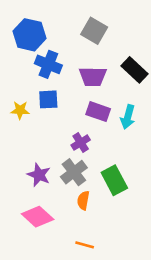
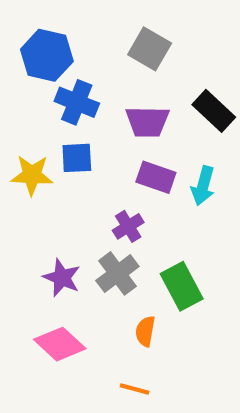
yellow star: (20, 110) -> (32, 175), size x1.4
orange semicircle: (83, 200) -> (145, 331), moved

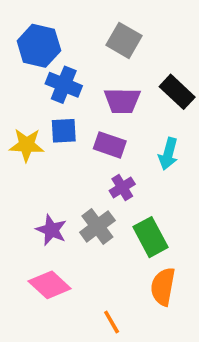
purple rectangle: (156, 177) -> (110, 145), moved
purple cross: (128, 226) -> (122, 187), moved
orange semicircle: (145, 331) -> (163, 287), moved, size x1.5
orange line: (135, 389) -> (112, 322), turned 45

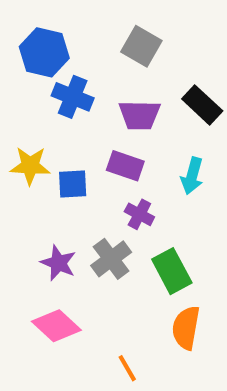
blue square: (64, 131) -> (73, 184), moved
purple cross: (122, 187) -> (139, 214), turned -30

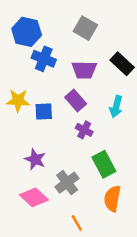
purple rectangle: (125, 166) -> (76, 100), turned 30
gray cross: (111, 259) -> (67, 183), moved

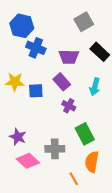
gray square: (85, 28) -> (84, 22), moved, turned 30
purple star: (35, 159) -> (18, 137), moved
gray cross: (67, 183) -> (55, 149), turned 36
orange line: (77, 223) -> (74, 179), moved

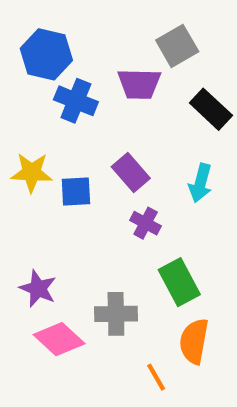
purple trapezoid: (69, 57) -> (139, 84), moved

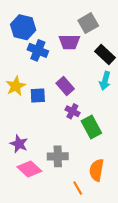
yellow star: (32, 172) -> (16, 86), turned -30
cyan arrow: (200, 183) -> (105, 81), moved
green rectangle: (179, 282) -> (91, 127), moved

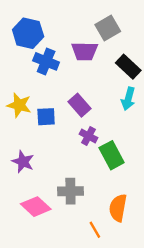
yellow star: (16, 86) -> (19, 105), turned -30
purple star: (19, 144) -> (23, 162), moved

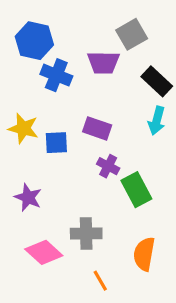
purple rectangle: (79, 105) -> (97, 128), turned -30
orange line: (95, 230) -> (100, 281), moved

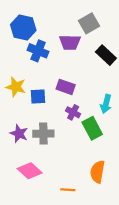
cyan arrow: (157, 121) -> (106, 104), moved
gray cross: (86, 234) -> (43, 134), moved
orange line: (100, 281) -> (68, 190), turned -56

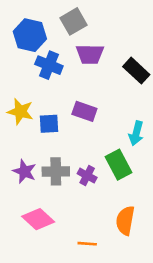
gray square: (89, 23) -> (74, 21), moved
purple cross: (73, 112) -> (87, 176), moved

